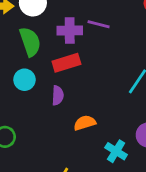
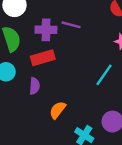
orange semicircle: (85, 123) -> (58, 110), turned -36

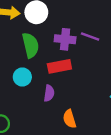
orange semicircle: (58, 110) -> (70, 119), turned -60

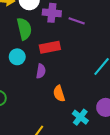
purple cross: (65, 39) -> (52, 13), moved

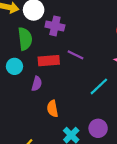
purple line: (77, 21) -> (75, 55), moved

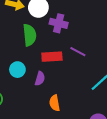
cyan circle: (14, 66) -> (17, 70), moved

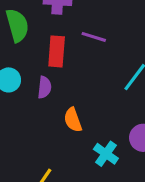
red rectangle: (52, 57) -> (57, 51), turned -72

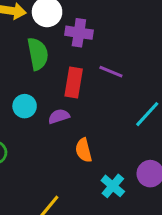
purple semicircle: (44, 87) -> (59, 116), turned -120

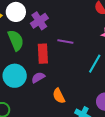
purple cross: (79, 33) -> (39, 21), turned -30
cyan circle: (25, 106) -> (15, 76), size x1.5

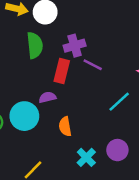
purple cross: (39, 21) -> (75, 46), moved
cyan circle: (15, 76) -> (24, 116), moved

